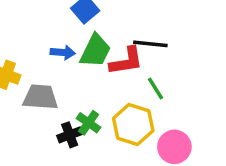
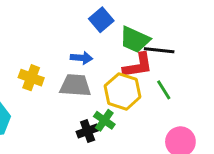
green trapezoid: (95, 51) -> (135, 40), moved, turned 88
gray trapezoid: (40, 97) -> (75, 85), moved
yellow hexagon: (133, 125) -> (123, 91), moved

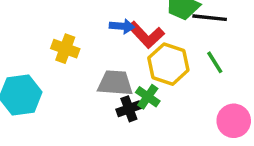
red L-shape: (138, 65) -> (146, 35), moved, turned 56
gray trapezoid: (75, 85) -> (115, 83), moved

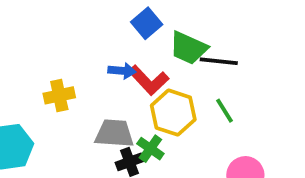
yellow cross: (65, 49) -> (59, 95), turned -32

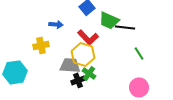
blue arrow: (122, 71) -> (56, 24), moved
green line: (224, 111) -> (139, 53), moved
yellow hexagon: (173, 113) -> (83, 54), moved

